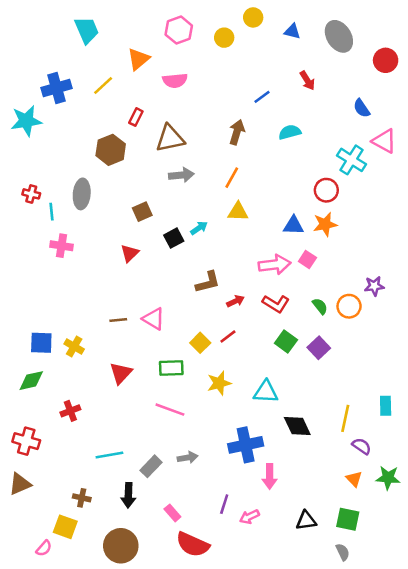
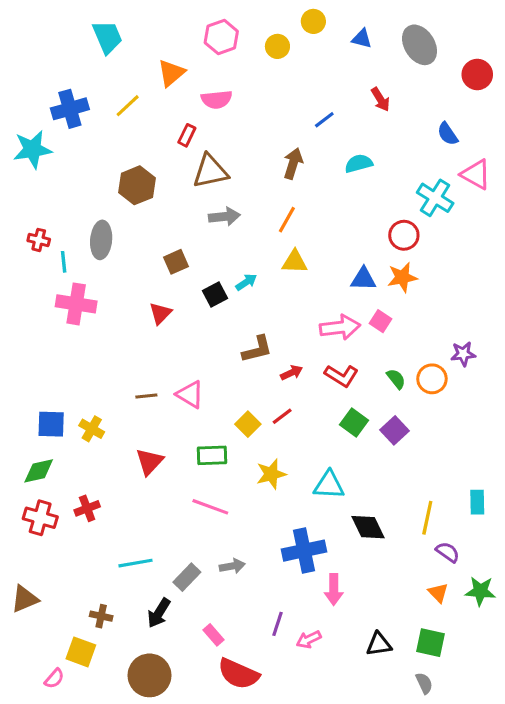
red rectangle: (136, 117) -> (187, 135), moved
pink cross: (62, 246) -> (76, 304), size x1.4
red cross: (26, 441) -> (40, 518), moved
black arrow: (128, 495) -> (159, 613), turned 30

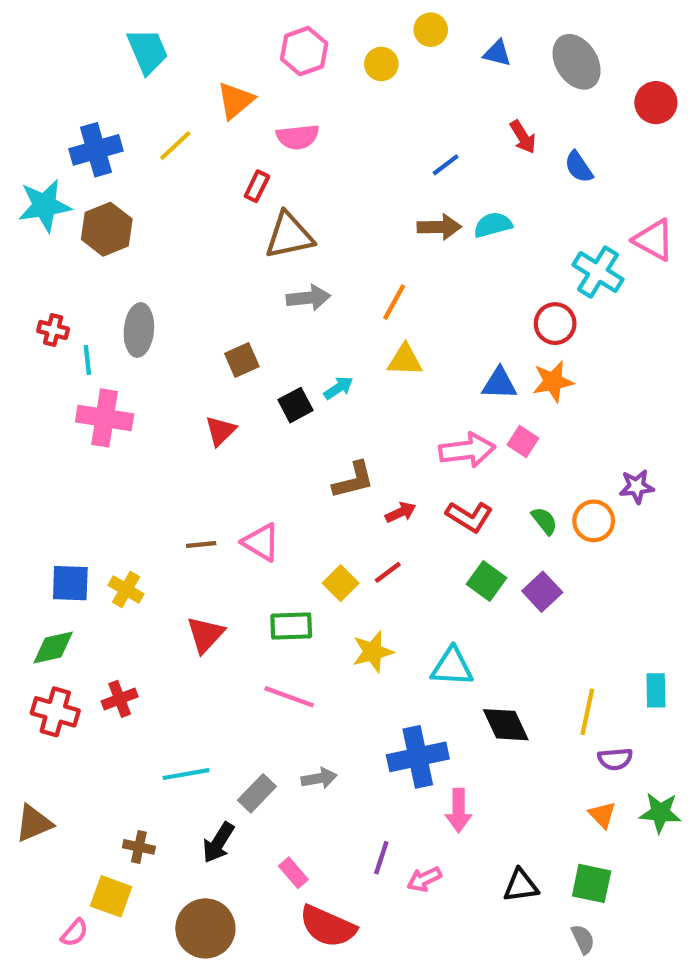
blue semicircle: (448, 134) -> (579, 167), moved
brown arrow: (293, 163) -> (439, 227), moved, turned 72
brown hexagon: (137, 185) -> (107, 229), moved
purple semicircle: (448, 552) -> (615, 759), turned 140

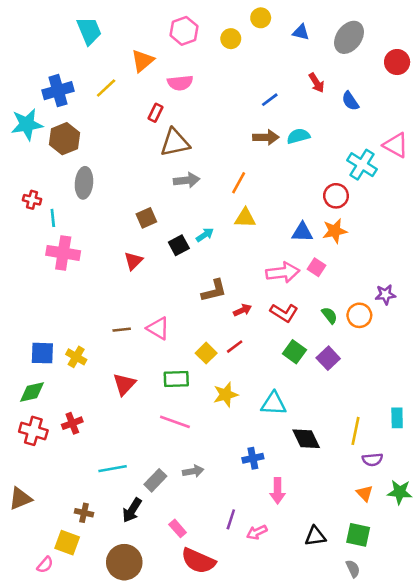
gray ellipse: (577, 62) -> (349, 37), turned 68
gray ellipse: (139, 330) -> (84, 183), moved
blue cross: (418, 757) -> (253, 458), size x0.6

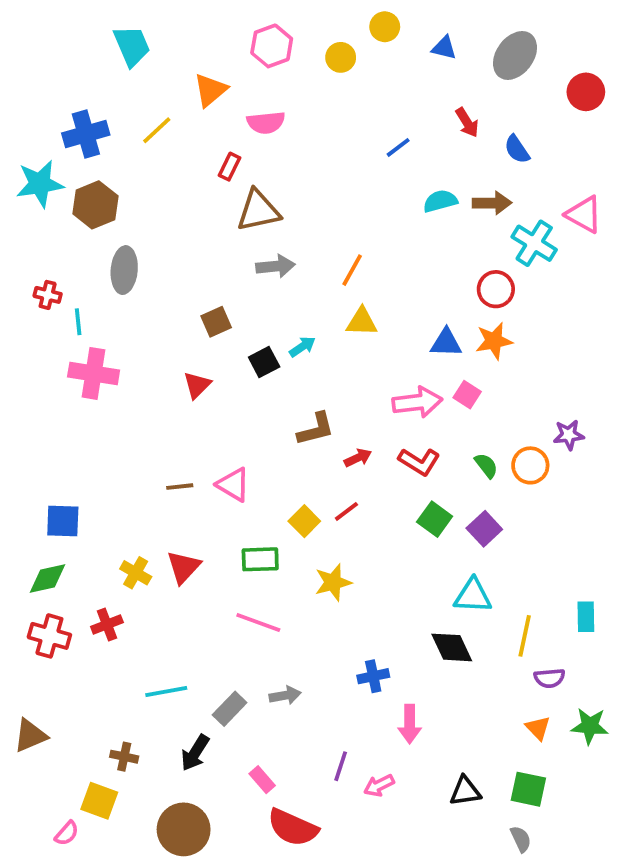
brown arrow: (266, 137) -> (492, 203), moved
yellow cross: (76, 357) -> (136, 573), moved
cyan triangle: (274, 404) -> (473, 596), moved

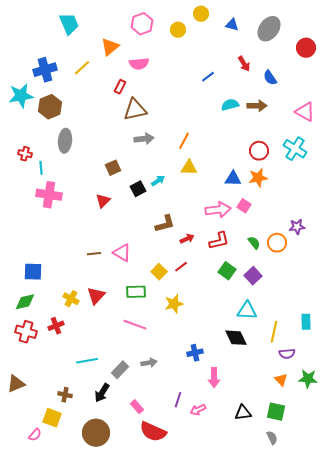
cyan cross: (534, 243) -> (295, 149), moved
red L-shape: (419, 462) -> (219, 241), turned -45

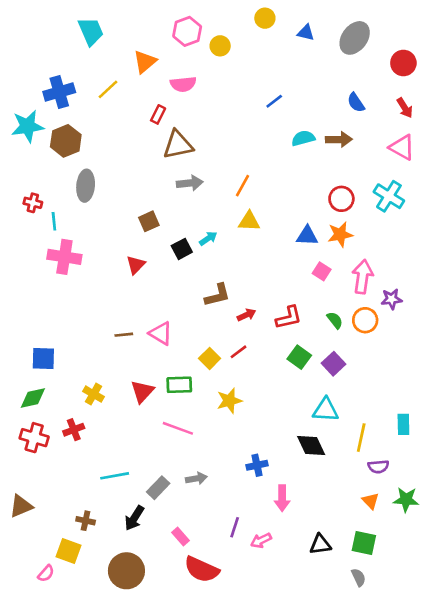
yellow circle: (178, 30) -> (220, 46), moved
red arrow: (244, 64) -> (405, 108), moved
pink arrow: (218, 210) -> (363, 277), moved, turned -75
red triangle: (96, 296) -> (142, 391), moved

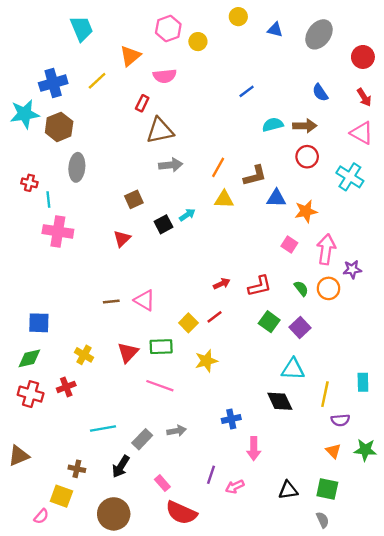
red circle: (341, 199) -> (307, 157), moved
blue triangle: (307, 236) -> (276, 198), moved
brown L-shape: (217, 295) -> (255, 176), moved

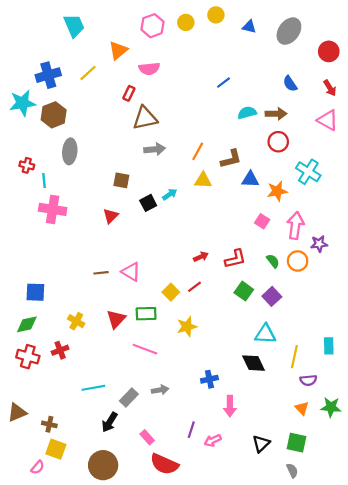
yellow circle: (198, 42) -> (186, 22), moved
cyan cross: (350, 177) -> (308, 172), moved
brown square: (134, 199) -> (121, 180), turned 35
brown cross: (77, 469) -> (49, 424), moved
black triangle: (288, 490) -> (261, 444), turned -36

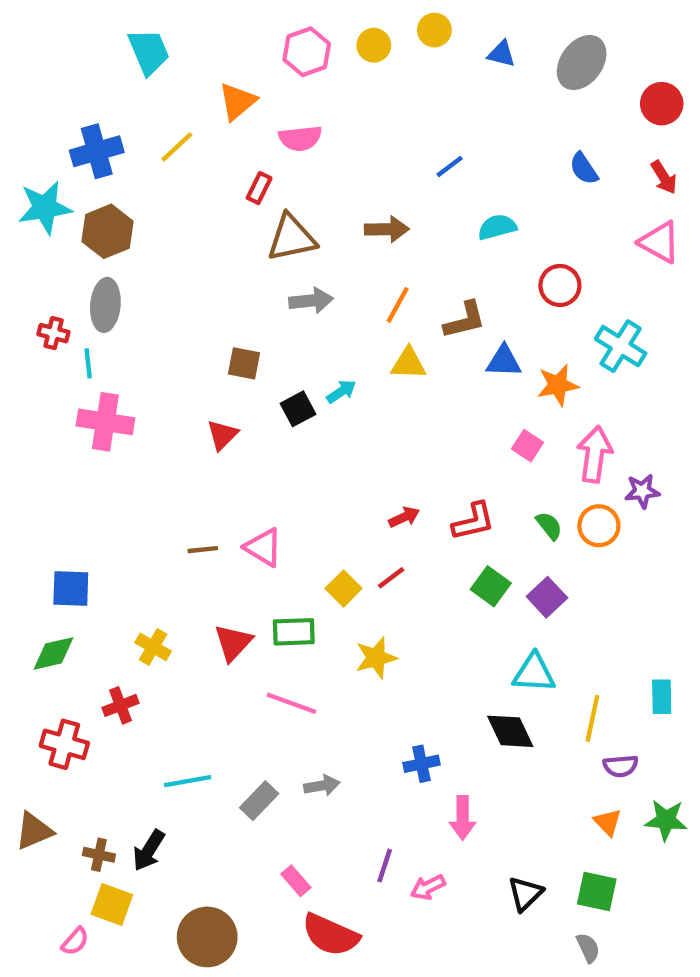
brown arrow: (276, 114) -> (387, 229), moved
gray ellipse: (70, 151) -> (105, 305), moved
red cross: (28, 357) -> (64, 744), moved
black arrow: (110, 422) -> (149, 850), moved

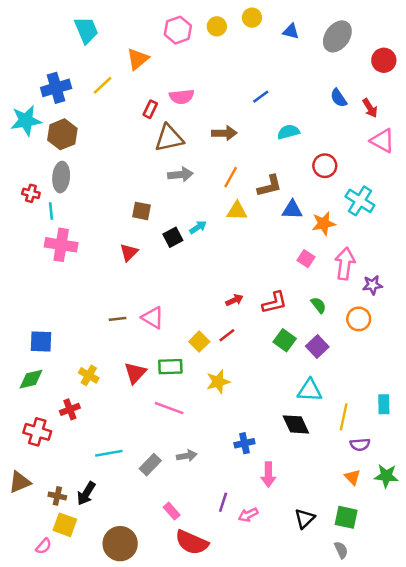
pink semicircle: (300, 138) -> (182, 97), moved
red arrow: (664, 177) -> (370, 108), moved
orange circle: (599, 526) -> (359, 319), moved

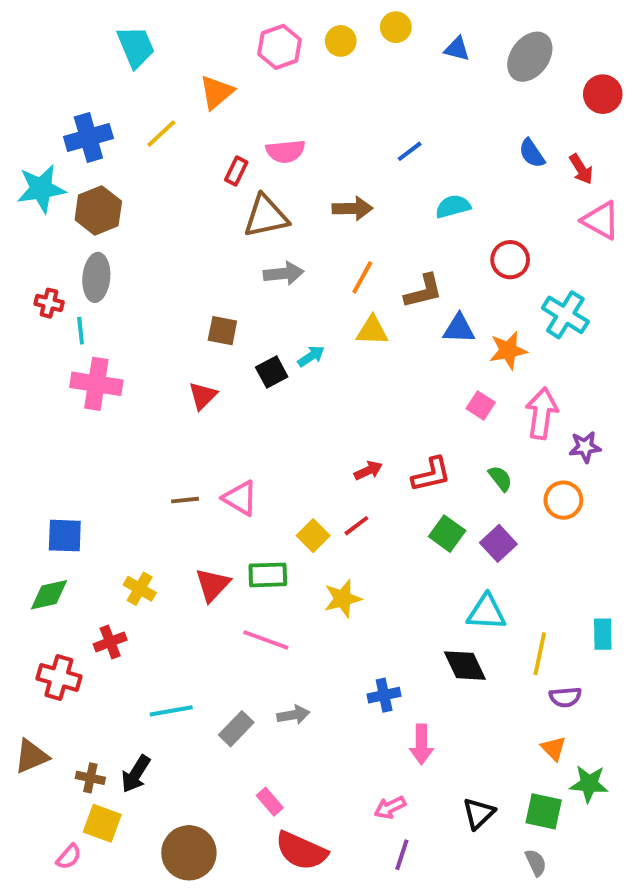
green star: (386, 476) -> (589, 784), moved
purple line: (223, 502) -> (402, 855), moved

